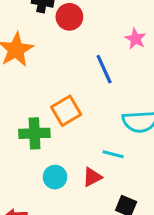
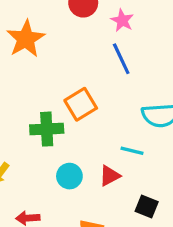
pink star: (135, 39) -> (122, 20), moved

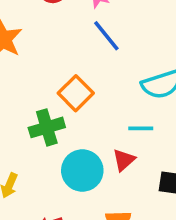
cyan circle: (69, 176) -> (82, 171), size x1.5

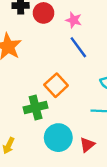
red triangle: (124, 160) -> (87, 145), moved

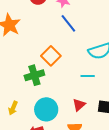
cyan circle: (58, 138) -> (46, 109), moved

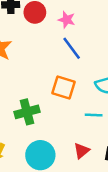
orange square: (51, 56) -> (63, 88), moved, turned -30

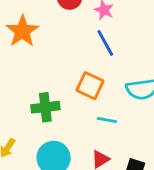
cyan line: (94, 115) -> (107, 120), moved

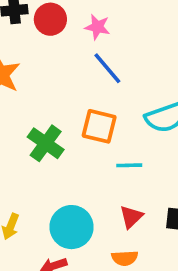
green cross: (45, 107) -> (46, 143), moved, turned -36

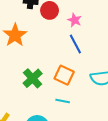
cyan line: (129, 165) -> (63, 101), moved

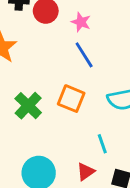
cyan line: (63, 101) -> (102, 144), moved, turned 64

